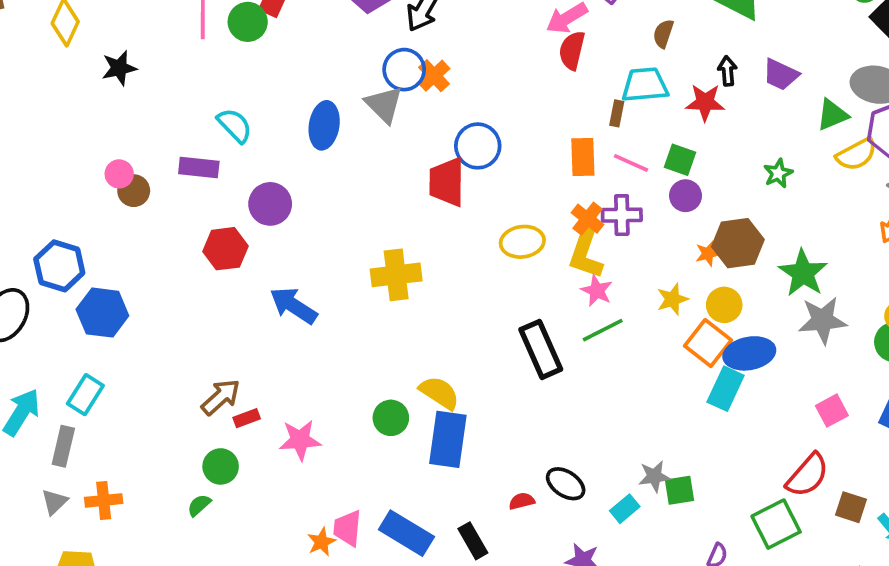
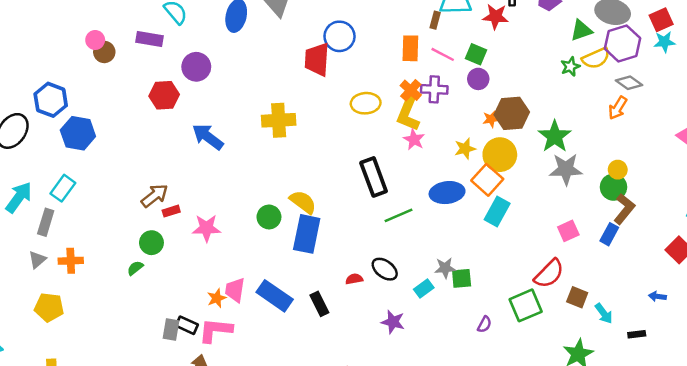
green star: (778, 173) -> (570, 67), moved
yellow circle: (724, 305) -> (500, 155), size x1.4
green line: (603, 330) -> (399, 215), moved
blue ellipse: (749, 353) -> (447, 193), moved

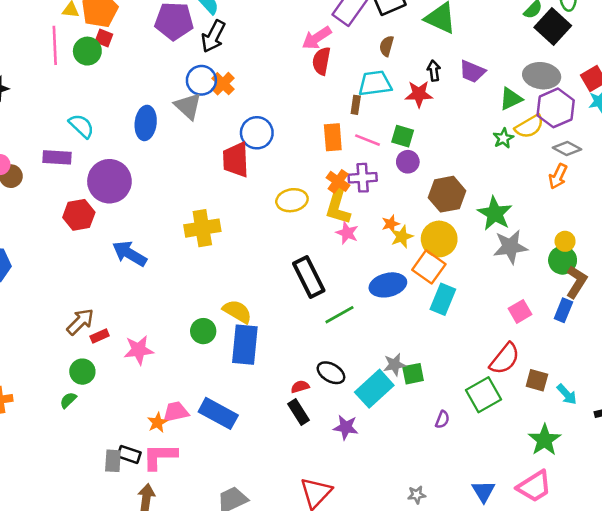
purple circle: (196, 67) -> (109, 181), size x1.4
orange star: (491, 119) -> (391, 224), moved
cyan rectangle: (424, 289) -> (374, 389), size x1.8
pink trapezoid: (235, 290) -> (176, 412), turned 75
black rectangle: (319, 304) -> (299, 412), moved

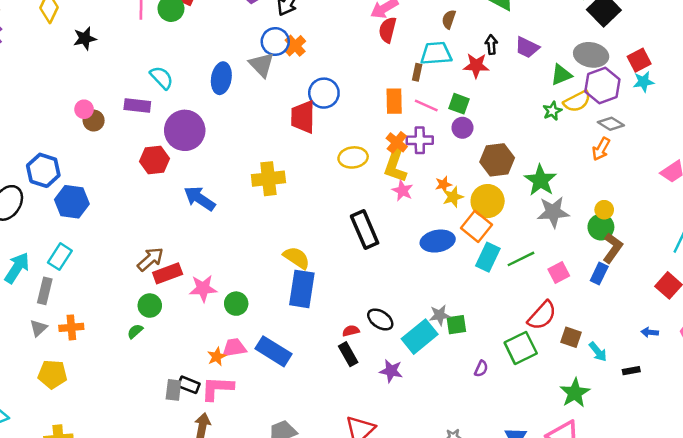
green line: (339, 315) -> (521, 259), moved
green circle: (203, 331) -> (236, 304), moved
red rectangle: (100, 336) -> (168, 273), size x1.6

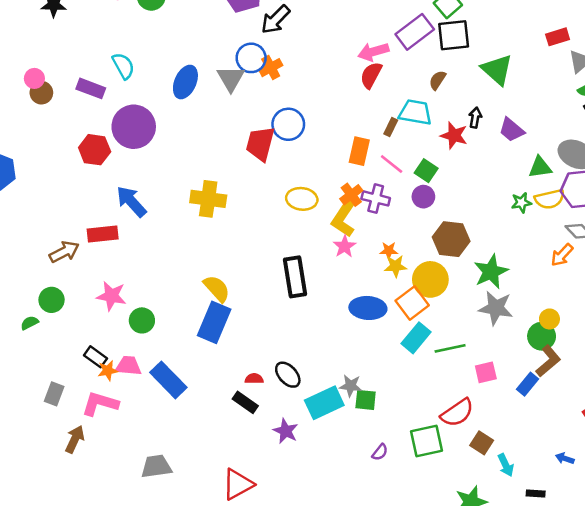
red rectangle: (168, 273) -> (103, 234), moved
black rectangle: (348, 354) -> (245, 402), turned -40
black rectangle: (189, 385) -> (95, 357), moved

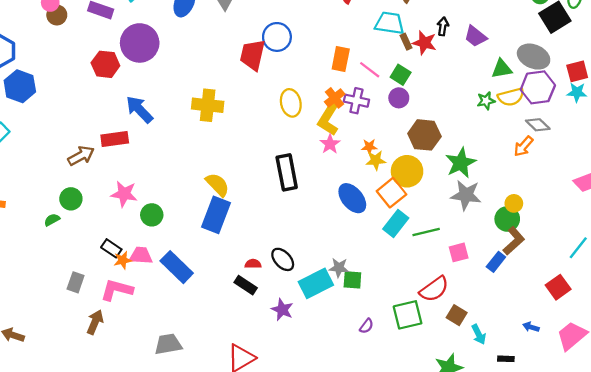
brown rectangle: (391, 127) -> (406, 42), moved, turned -49
yellow ellipse: (302, 199) -> (291, 103), turned 72
blue ellipse: (368, 308) -> (352, 198), turned 48

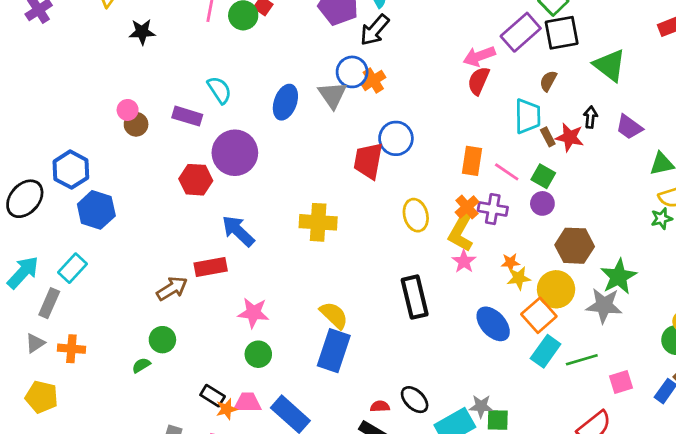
cyan trapezoid: (390, 23) -> (528, 116), turned 84
green star: (486, 101) -> (662, 219), moved
pink star: (124, 194) -> (253, 313), moved
gray star: (466, 195) -> (604, 305), moved

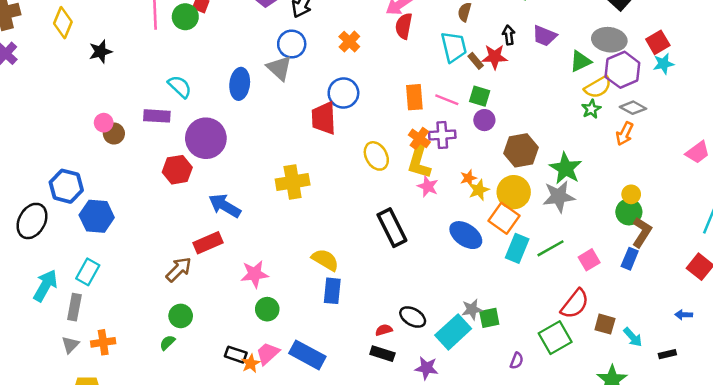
orange cross: (373, 80) -> (349, 42), moved
blue rectangle: (334, 351) -> (332, 291), size x0.7
pink trapezoid: (248, 403) -> (268, 353), turned -30

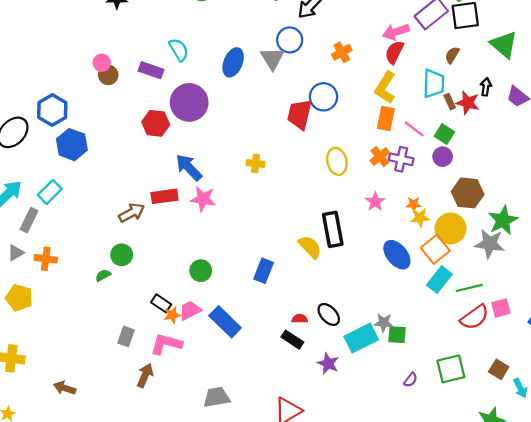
yellow L-shape: (419, 162) -> (385, 88), moved
yellow cross: (293, 182) -> (256, 163), size x0.6
yellow semicircle: (325, 260) -> (310, 247), moved
pink star: (255, 274) -> (203, 199), moved
red semicircle: (575, 304) -> (475, 317), moved

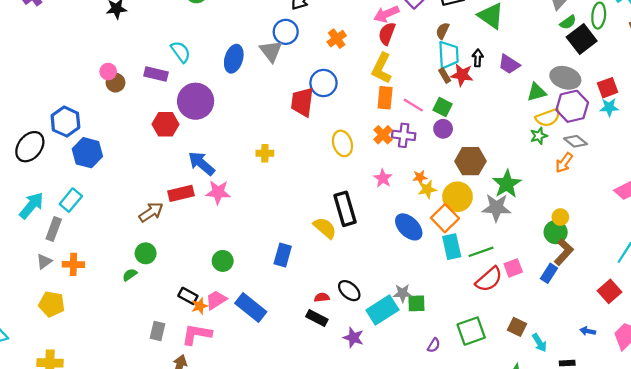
cyan trapezoid: (434, 84) -> (448, 55), moved
cyan rectangle: (439, 280) -> (452, 247), turned -45

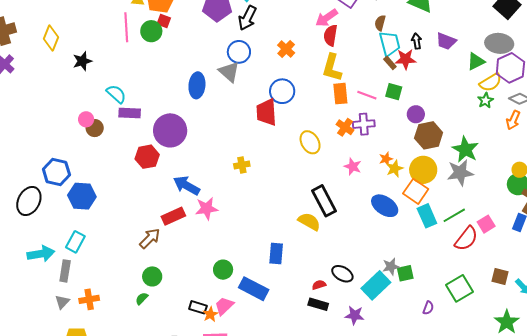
cyan semicircle: (181, 52) -> (116, 94), moved
purple circle: (443, 129) -> (416, 114), moved
cyan arrow: (31, 206) -> (41, 254), turned 52
blue rectangle: (251, 307) -> (254, 289), moved

